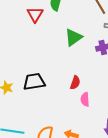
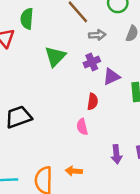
red semicircle: (75, 83) -> (93, 102), moved

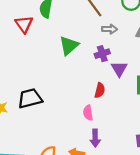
purple triangle: (112, 77) -> (119, 69), turned -42
purple arrow: (116, 154) -> (95, 138), moved

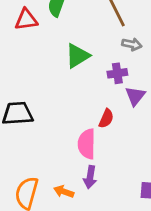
red triangle: (24, 24) -> (26, 20), turned 48
pink semicircle: (88, 113) -> (87, 144), size x1.5

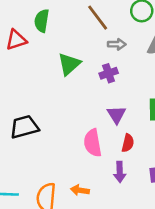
purple triangle: (135, 96) -> (116, 115), moved
red semicircle: (106, 118) -> (128, 143), moved
purple arrow: (90, 177) -> (120, 172), moved

